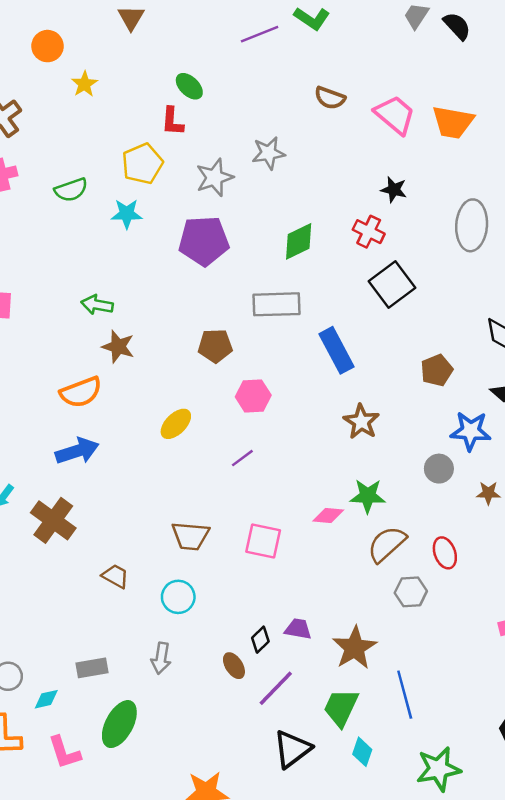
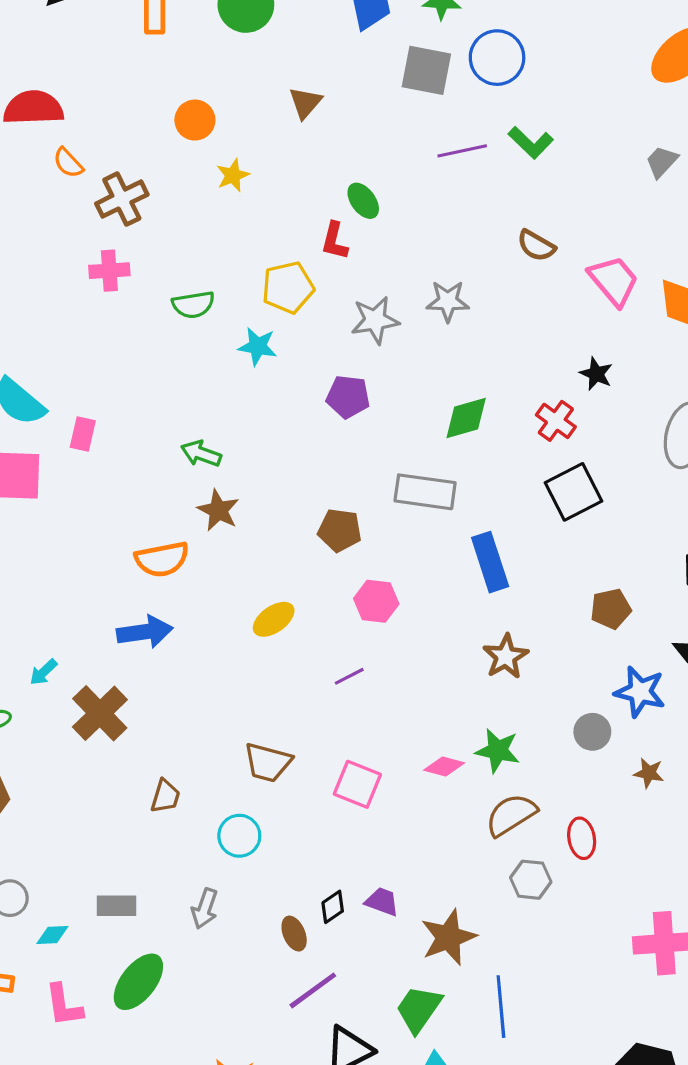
purple pentagon: (204, 241) -> (348, 397), size x0.7
brown trapezoid: (115, 576) -> (165, 796), turned 68
purple line: (276, 688) -> (313, 990), moved

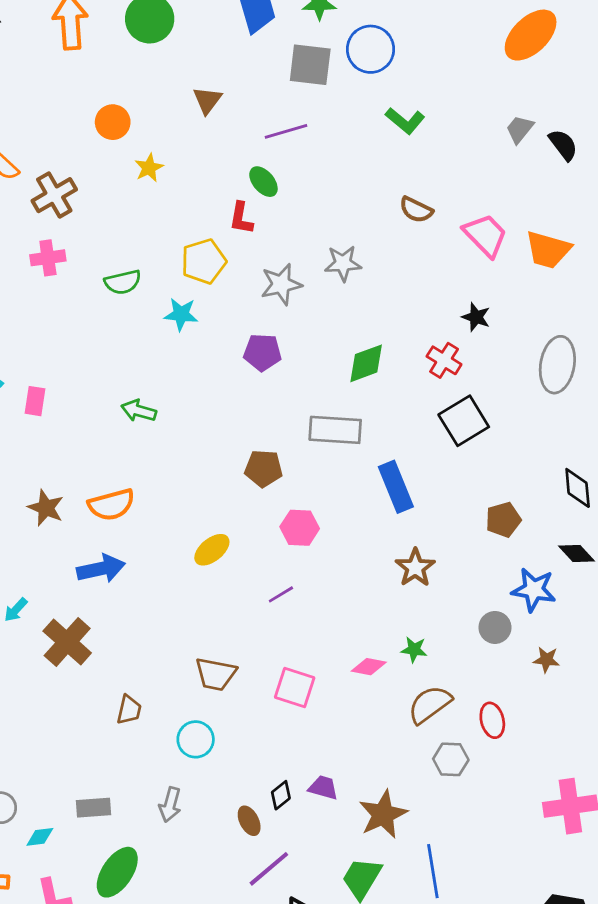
purple line: (462, 151) -> (286, 131), moved
brown star: (218, 510) -> (46, 508), moved
green star: (498, 751) -> (414, 650), size x0.7

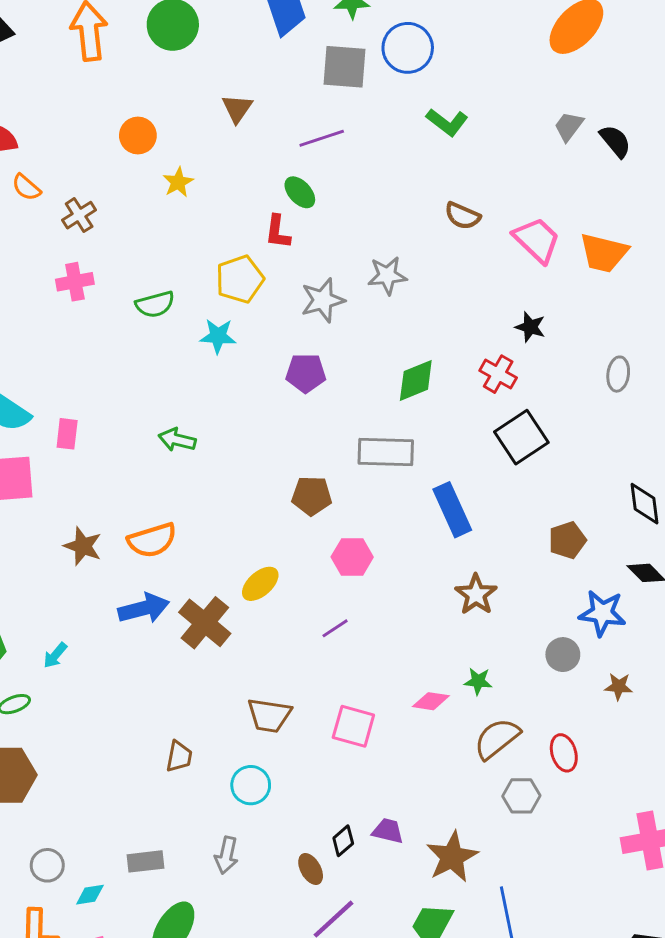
brown cross: (54, 195) -> (79, 215), size x0.7
gray ellipse: (557, 365) -> (618, 374), size x0.6
brown cross: (67, 642) -> (205, 623), moved

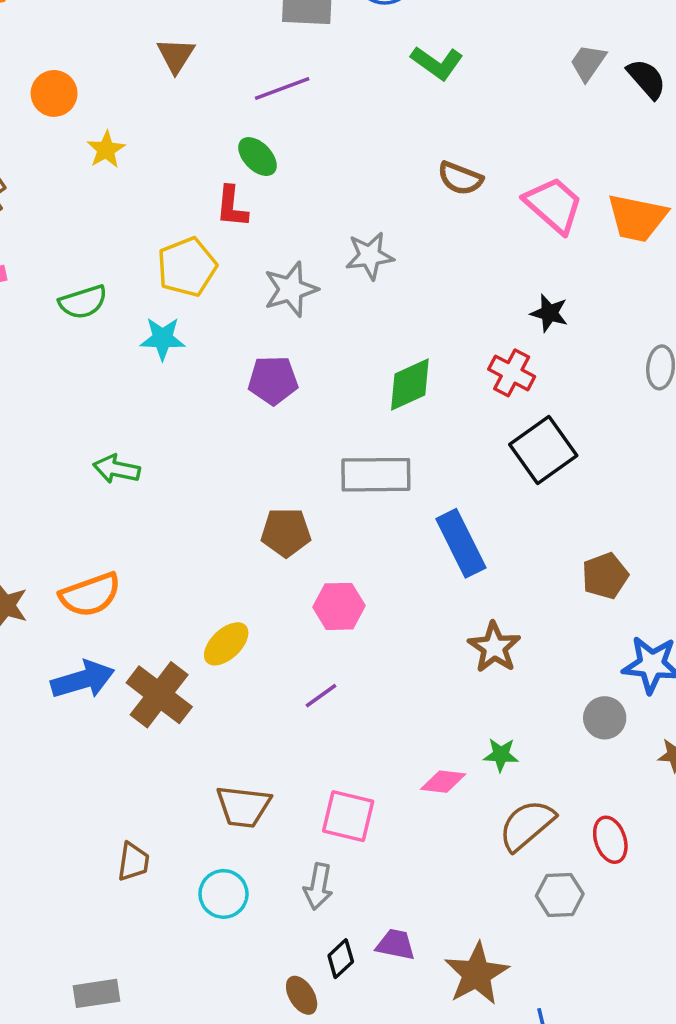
gray arrow: (226, 855) -> (318, 886), moved

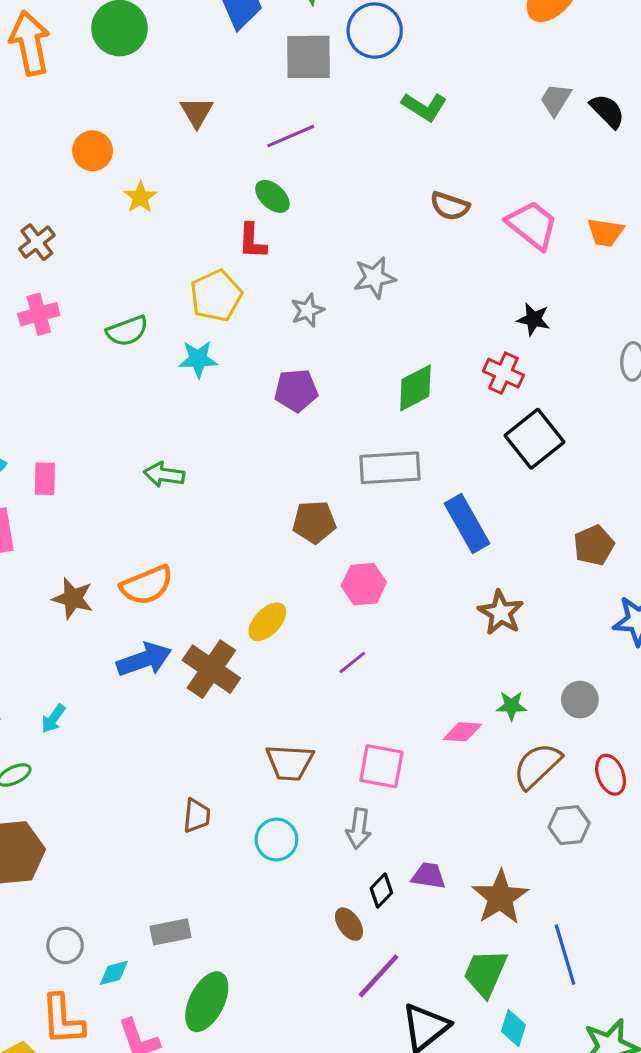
orange trapezoid: (637, 218) -> (605, 232), size x0.7
gray star: (291, 289) -> (307, 310), size x0.7
gray circle: (605, 718) -> (580, 700), moved

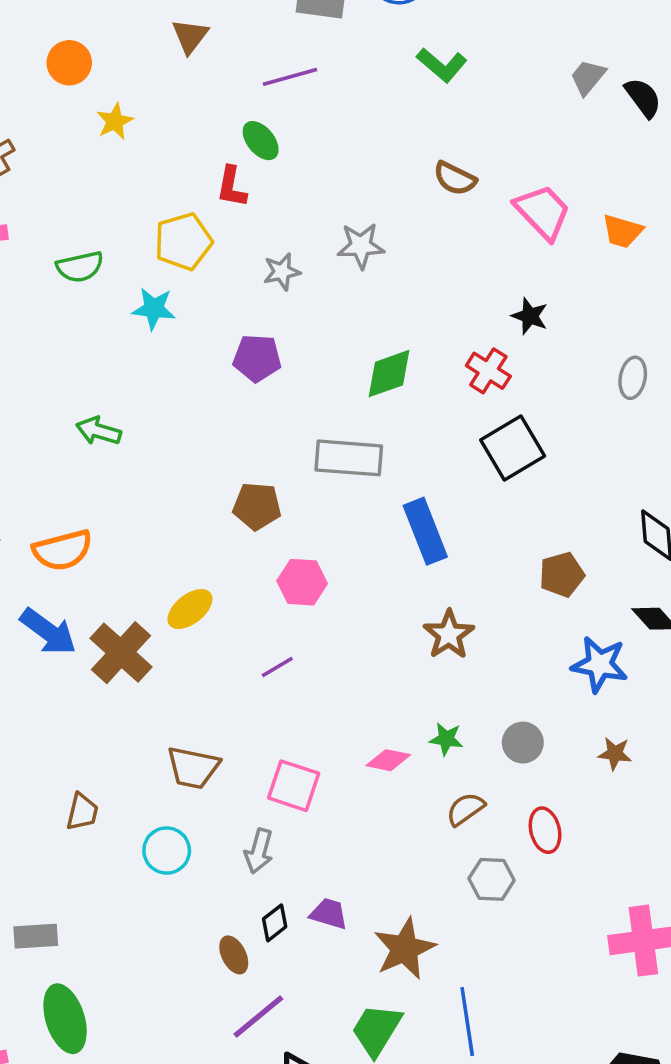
blue arrow: (144, 659) -> (48, 632), turned 48
brown semicircle: (537, 766) -> (465, 809), size x0.7
green ellipse: (207, 1002) -> (65, 1019), turned -52

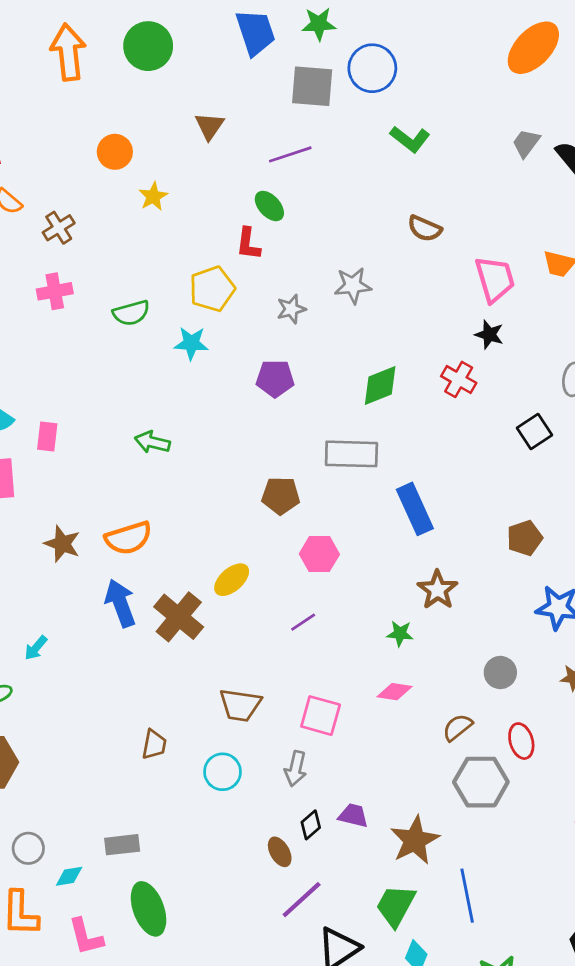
pink trapezoid: (543, 212) -> (495, 279), moved, turned 30
black square: (513, 448) -> (534, 431), moved, size x0.7
blue arrow: (48, 632) -> (120, 603), turned -144
green star: (446, 739) -> (400, 634), moved
gray hexagon: (492, 879) -> (481, 782), size x1.5

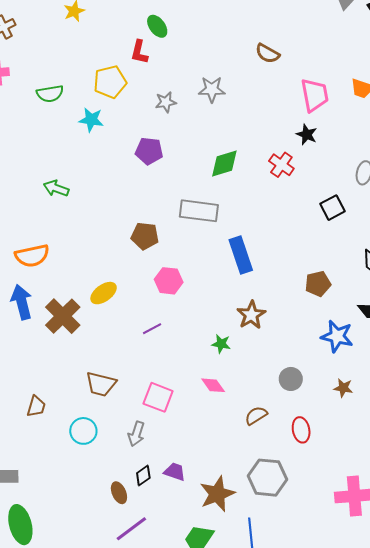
pink diamond: (394, 692) -> (213, 385), turned 40
gray hexagon: (481, 782) -> (267, 478), moved

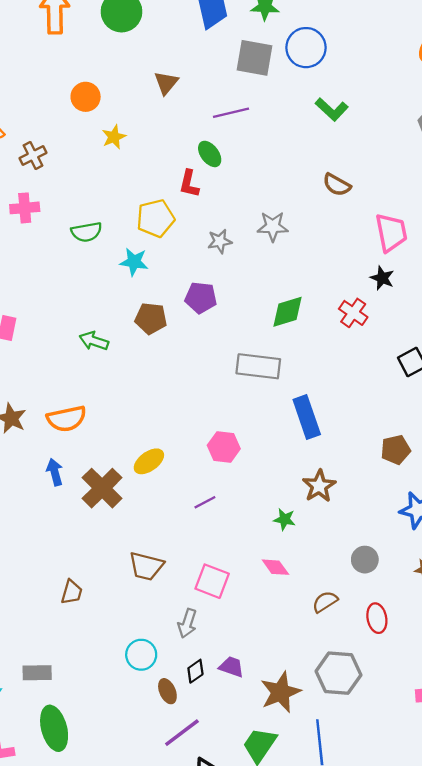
brown pentagon: (145, 236) -> (151, 318), moved
blue arrow: (22, 302) -> (55, 472), size x0.7
cyan circle: (83, 431) -> (141, 655), moved

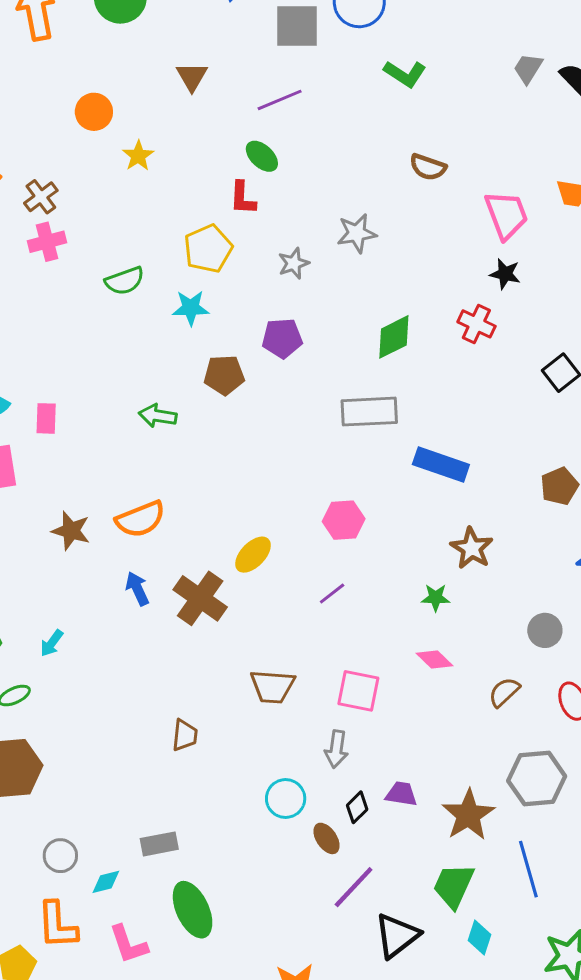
pink cross: (25, 208) -> (47, 242), moved
blue rectangle: (307, 417) -> (441, 465), turned -42

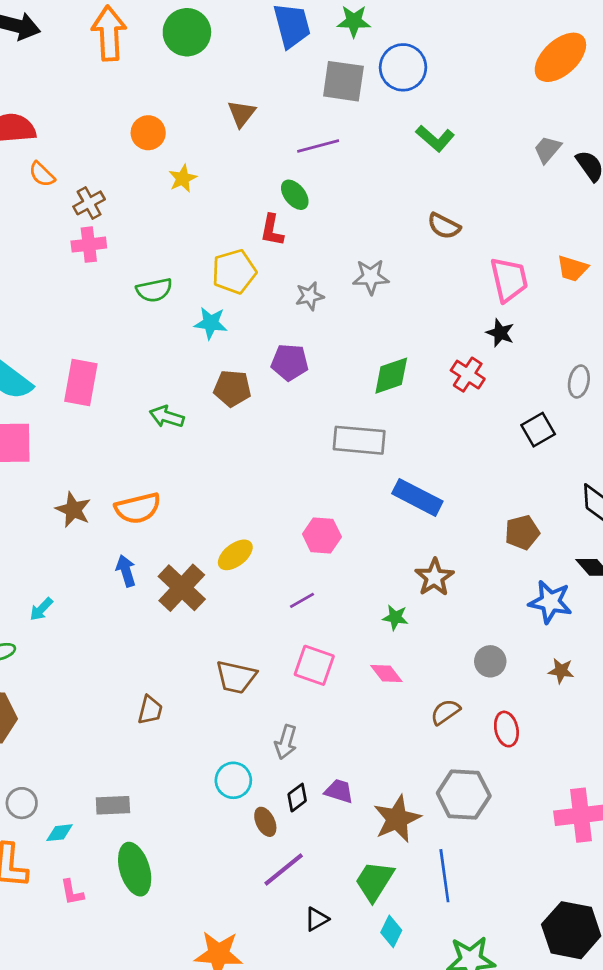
pink rectangle: (46, 418) -> (81, 383), moved, size x1.6
pink square: (358, 691) -> (314, 665), moved
black triangle: (397, 936) -> (317, 919), size x0.6
pink L-shape: (128, 944) -> (72, 892), size x0.7

